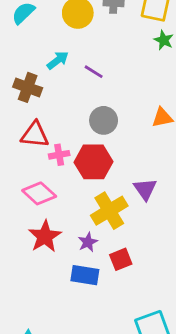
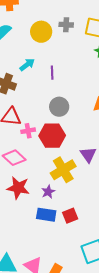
purple line: (94, 72) -> (52, 73), turned 56
red star: (45, 236) -> (18, 188), turned -30
red square: (121, 259) -> (70, 216), moved

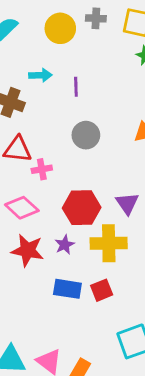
cyan arrow: (27, 65) -> (40, 75), turned 35
red hexagon: (52, 136) -> (82, 208), moved
yellow cross: (63, 170) -> (109, 243), moved, turned 30
purple star: (48, 192) -> (65, 245), moved

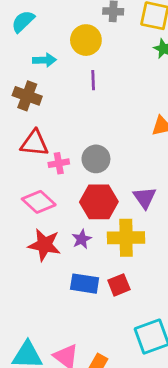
yellow circle: (60, 28) -> (86, 40), moved
cyan arrow: (40, 75) -> (44, 60), moved
gray circle: (86, 135) -> (96, 159), moved

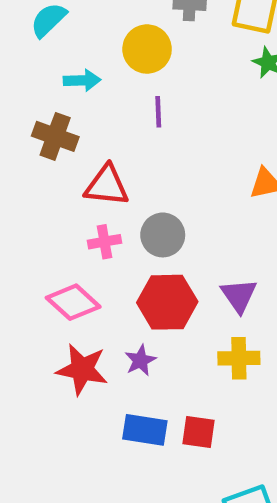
red triangle: (34, 143) -> (107, 186), moved
yellow cross: (126, 238) -> (239, 358), moved, size x0.7
red square: (119, 285) -> (199, 432), turned 30

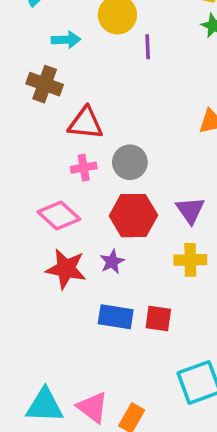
purple line: (158, 112) -> (148, 47), moved

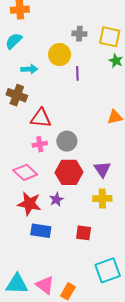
blue rectangle: (116, 317) -> (41, 231), moved

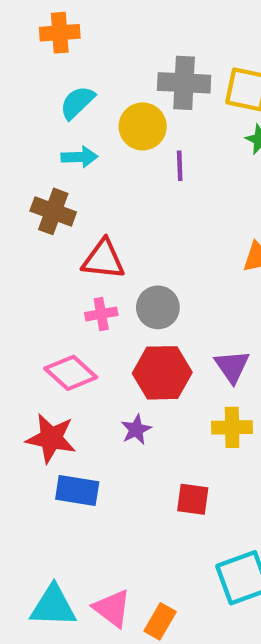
gray cross: (79, 34) -> (184, 83), size x1.6
cyan semicircle: (14, 41) -> (77, 102), moved
red star: (29, 204) -> (51, 438), moved
blue rectangle: (41, 231) -> (77, 491), moved

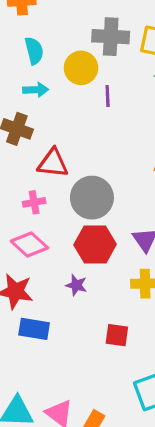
cyan semicircle: (77, 102) -> (34, 51), turned 120
gray circle: (158, 307) -> (92, 198), size x1.4
pink cross: (101, 314) -> (34, 202), moved
purple star: (136, 430) -> (76, 285), turned -30

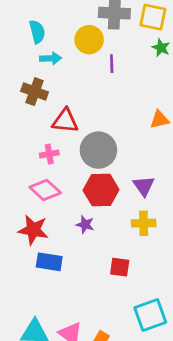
cyan semicircle: (34, 51) -> (37, 32), moved

